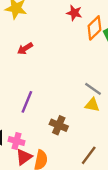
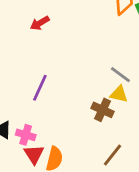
brown cross: (59, 125) -> (102, 110), moved
red triangle: (24, 157) -> (34, 154), turned -30

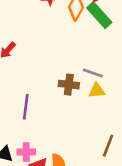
brown cross: (102, 110) -> (69, 85), moved

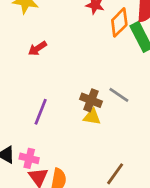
yellow triangle: (97, 90) -> (92, 117), moved

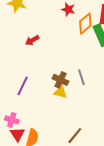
red arrow: (37, 48) -> (32, 40), moved
gray line: (119, 95) -> (81, 77), turned 35

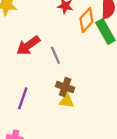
red arrow: (32, 40) -> (28, 45), size x1.5
gray line: (81, 77) -> (55, 55), moved

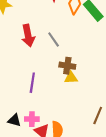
red arrow: (28, 45) -> (28, 36), turned -55

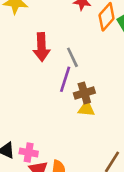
brown cross: (67, 66) -> (84, 93), turned -35
purple line: (32, 83) -> (65, 79), moved

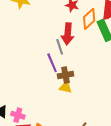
red arrow: (41, 47) -> (68, 34), moved
purple line: (65, 79) -> (52, 63), turned -48

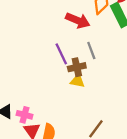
red arrow: (68, 34) -> (78, 20), turned -70
gray line: (60, 47) -> (91, 51), moved

